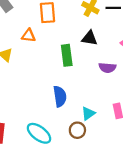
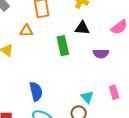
blue semicircle: (60, 96) -> (36, 91), moved
cyan triangle: (88, 113) -> (87, 97), turned -32

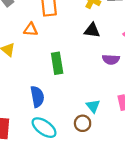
green rectangle: (63, 46) -> (57, 63), moved

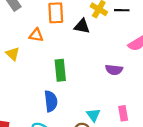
black triangle: (92, 30) -> (82, 26), moved
blue semicircle: (37, 97) -> (51, 101), moved

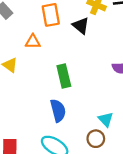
black triangle: (82, 26) -> (81, 26), turned 35

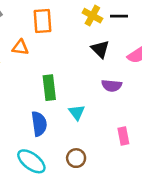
black triangle: (81, 26) -> (100, 49), moved
cyan triangle: (106, 119) -> (77, 112), moved

